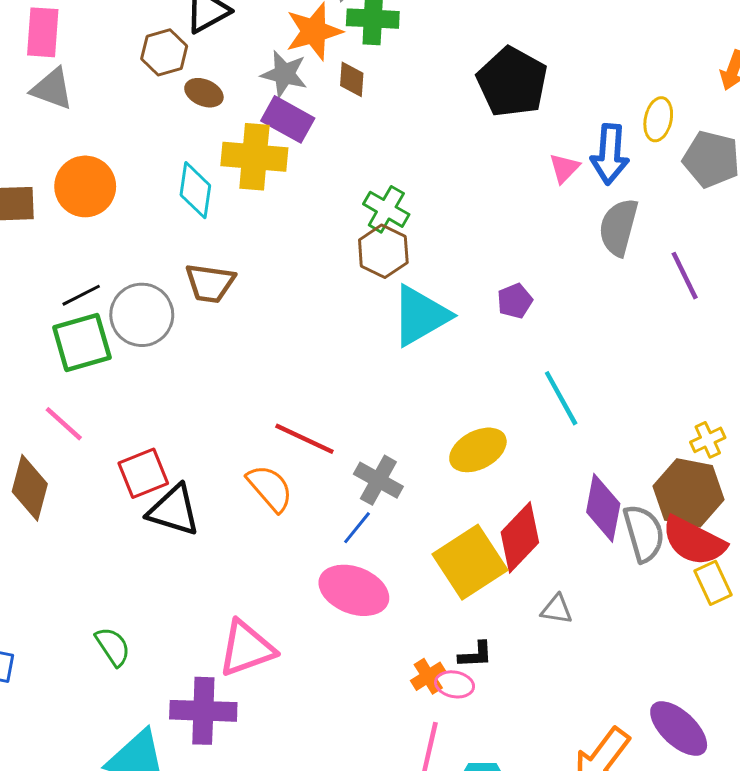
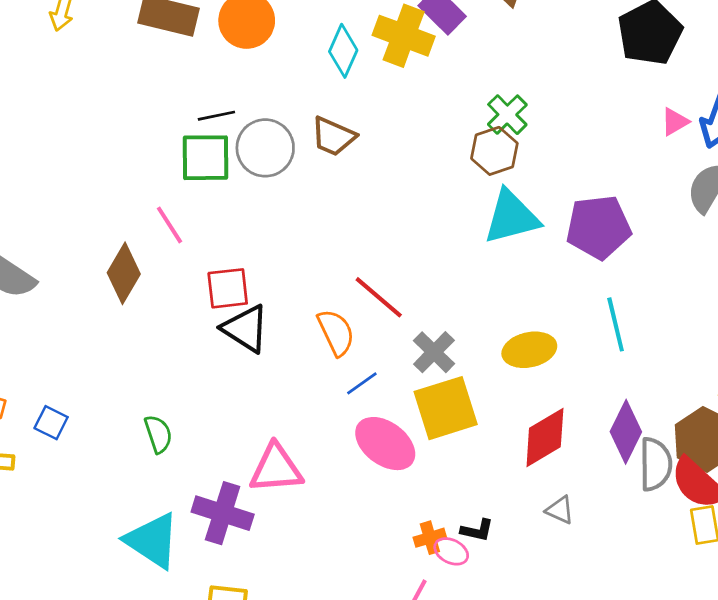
purple pentagon: (515, 301) -> (598, 227), size x2.0
blue line: (357, 528) -> (362, 383), moved
yellow square: (470, 562) -> (446, 408), moved

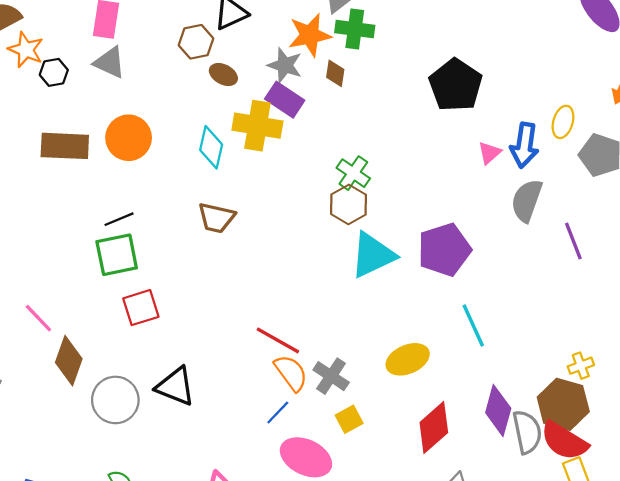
gray circle: (265, 148) -> (115, 400), moved
pink line: (169, 225) -> (38, 318), moved
red square: (228, 288) -> (141, 308), moved
orange semicircle: (336, 332) -> (291, 373), moved
yellow square: (446, 408) -> (349, 419), size x0.5

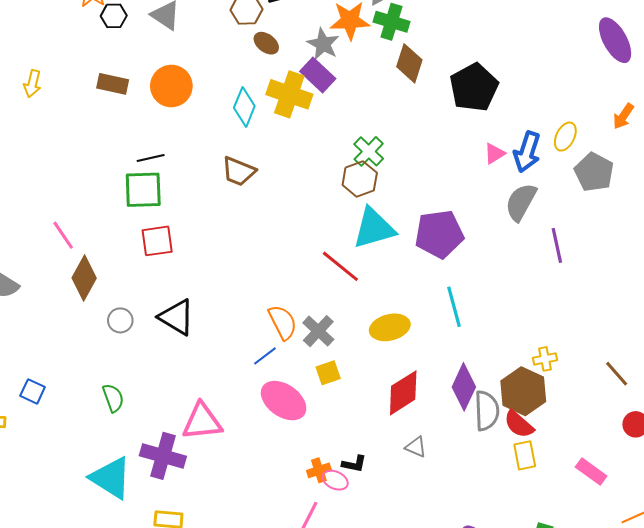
brown diamond: (335, 73) -> (409, 63), moved, size x1.5
brown rectangle: (65, 146) -> (113, 84), size x0.7
red line: (278, 340) -> (340, 266), moved
gray circle: (115, 400) -> (120, 320), size x0.6
red semicircle: (564, 441) -> (519, 424), size x0.7

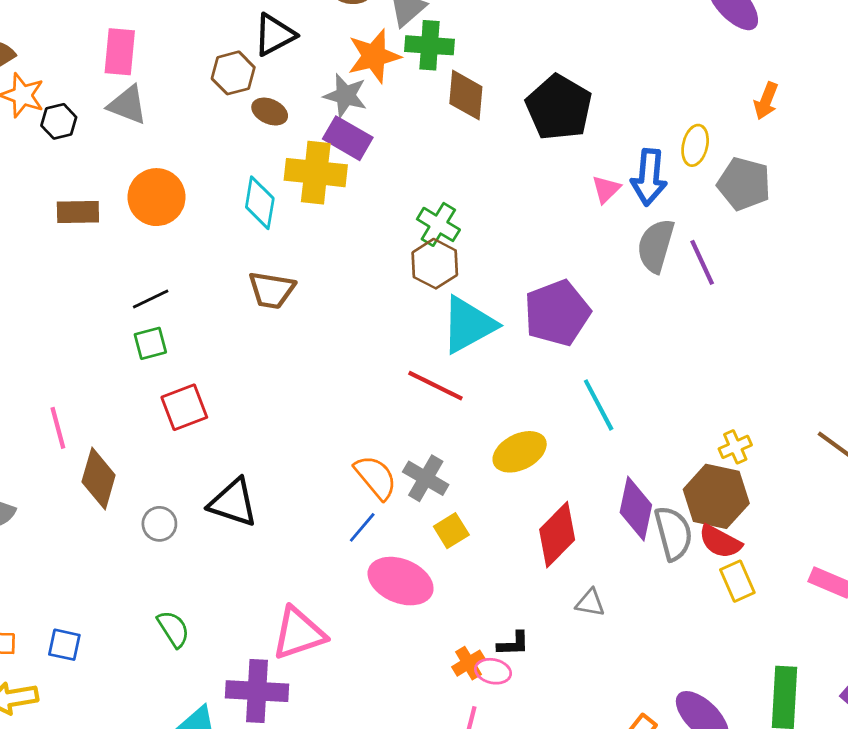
green square: (143, 190) -> (150, 343), size x0.6
pink line: (63, 235) -> (58, 428), turned 32
purple line: (557, 245) -> (702, 262), moved

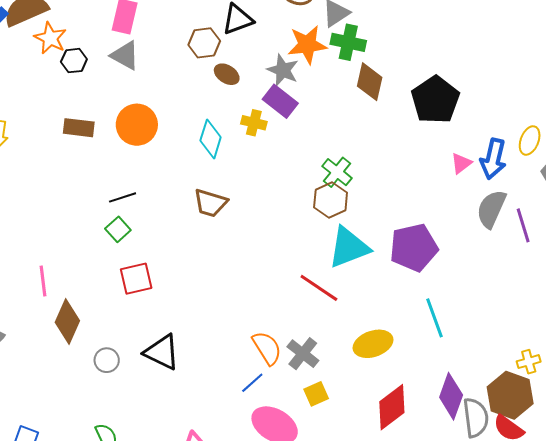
yellow cross: (316, 173) -> (254, 123), size x0.6
green square: (150, 343) -> (118, 229), turned -35

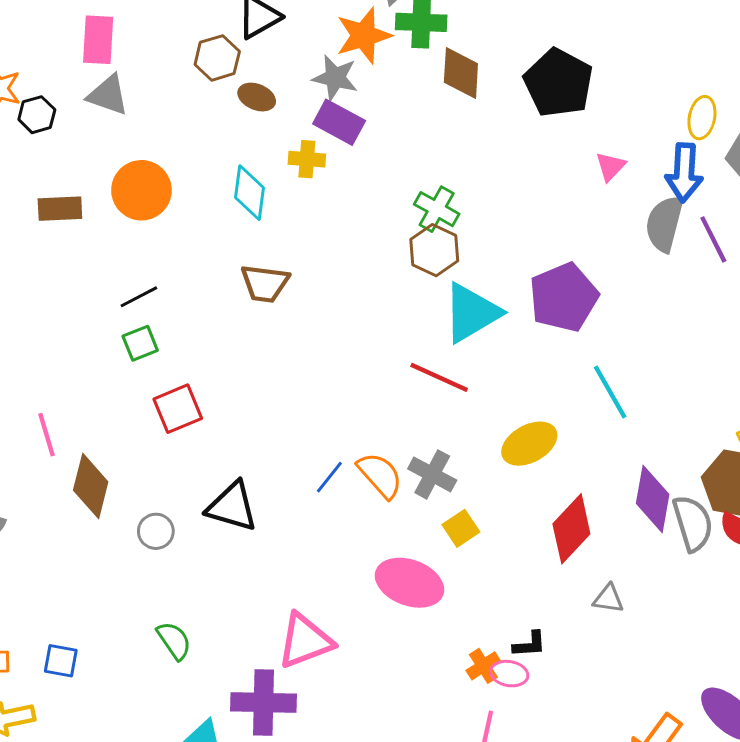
blue arrow: (493, 159) -> (684, 173), moved
green square: (118, 229) -> (140, 343), turned 30
blue line: (252, 383) -> (329, 477), moved

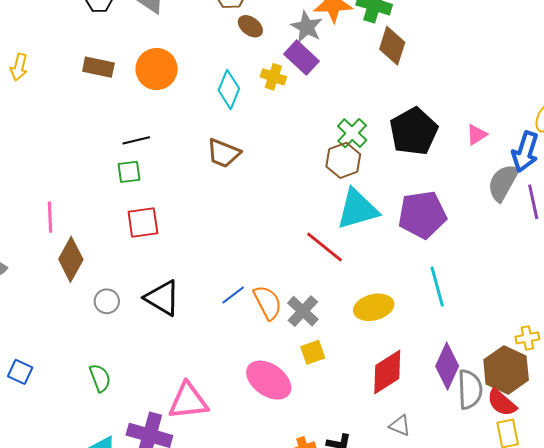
black pentagon: (558, 83) -> (414, 131), moved

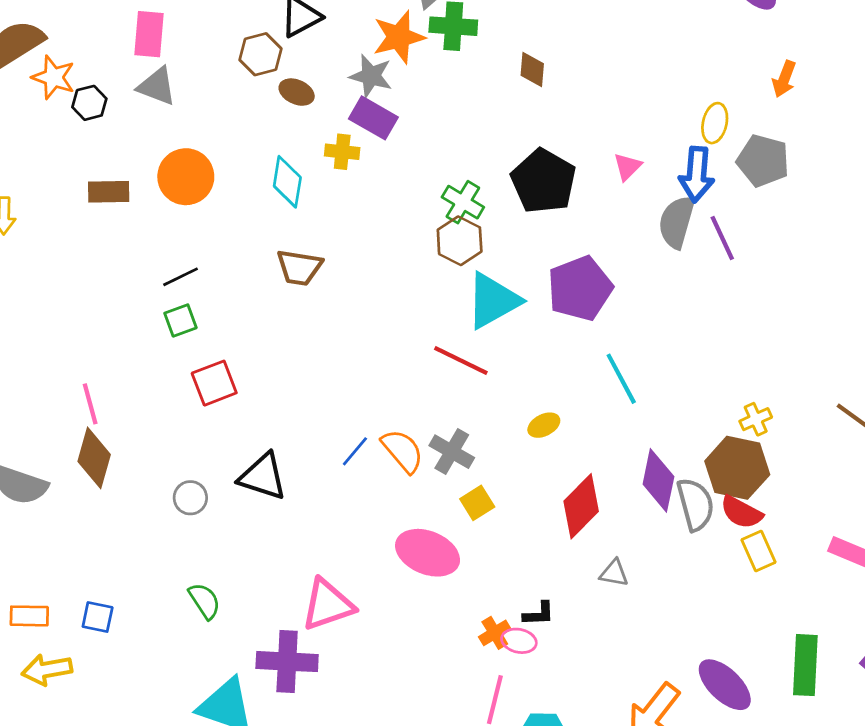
brown diamond: (392, 46) -> (532, 69), moved, size x0.7
brown diamond: (71, 259) -> (94, 458), moved
yellow ellipse: (374, 307) -> (544, 425), size x0.6

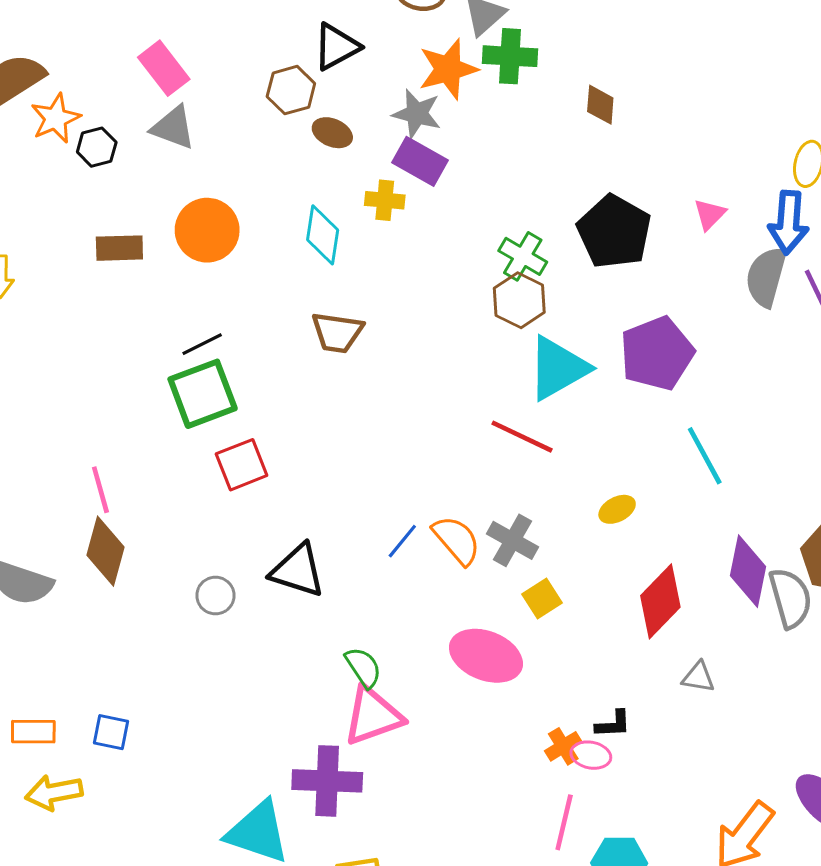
pink rectangle: (149, 34) -> (164, 68), turned -42
orange star: (54, 77) -> (56, 118), turned 30
green square: (181, 320) -> (203, 394), size x1.8
green semicircle: (205, 601) -> (363, 667), moved

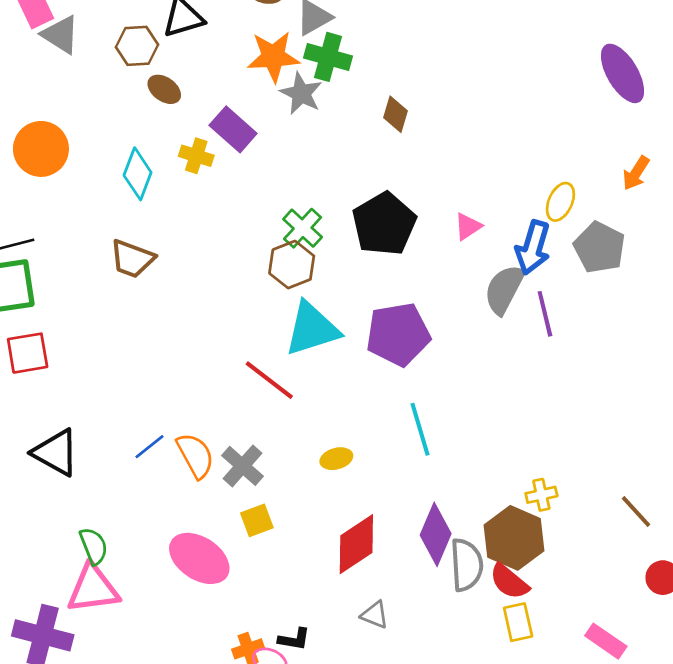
gray star: (417, 114) -> (301, 93), moved
gray triangle: (173, 128) -> (61, 35), moved

